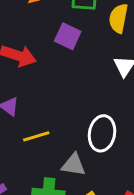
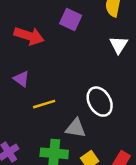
white ellipse: (102, 133) -> (100, 102), turned -40

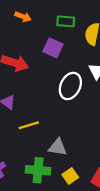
white ellipse: (100, 102) -> (70, 86), moved, turned 56

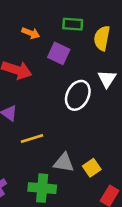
orange arrow: (23, 17) -> (31, 33), moved
yellow square: (70, 176) -> (92, 168), moved

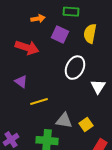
orange arrow: (31, 33) -> (38, 19), turned -32
yellow semicircle: (102, 38) -> (90, 34), moved
white triangle: (107, 79) -> (98, 87), moved

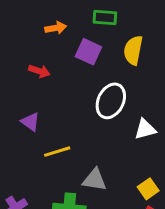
red arrow: (27, 48) -> (39, 71), size x0.6
white triangle: (98, 87) -> (145, 129), turned 42
yellow square: (86, 125) -> (148, 189), moved

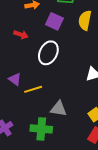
white ellipse: (111, 101) -> (48, 53), moved
purple triangle: (30, 122) -> (15, 79), moved

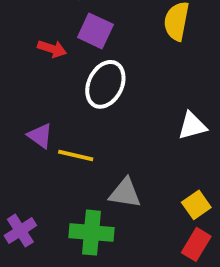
purple square: (54, 21) -> (95, 31), moved
yellow line: (33, 89) -> (76, 155), turned 30

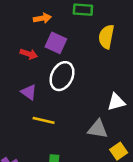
purple triangle: (40, 136) -> (29, 92), moved
gray triangle: (125, 193) -> (98, 129), moved

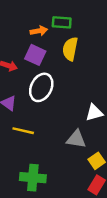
orange arrow: (42, 18) -> (39, 31), moved
yellow semicircle: (106, 37) -> (70, 49), moved

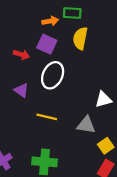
yellow line: (23, 131) -> (47, 117), moved

